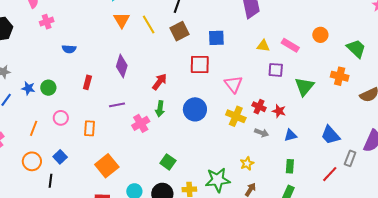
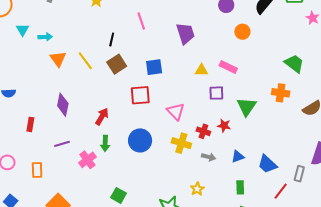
orange circle: (320, 35) -> (242, 32), moved
red star: (279, 111) -> (224, 126), moved
blue trapezoid: (330, 135) -> (267, 164), moved

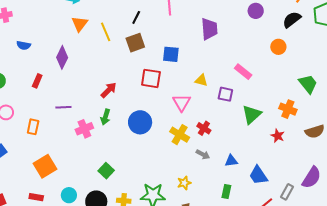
orange circle: (242, 32) -> (278, 47), moved
yellow triangle: (201, 70) -> (201, 80), moved
purple diamond: (63, 105) -> (62, 57), moved
red star: (224, 126) -> (278, 136), moved

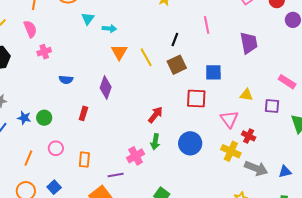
purple line: (63, 107) -> (116, 175), moved
red cross: (204, 128) -> (249, 136), moved
gray arrow: (203, 154) -> (256, 168), size x1.6

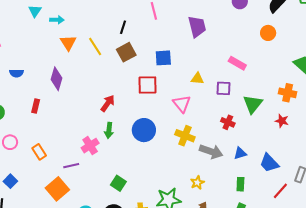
red cross: (249, 136) -> (228, 122), moved
orange rectangle: (84, 160) -> (39, 152), turned -35

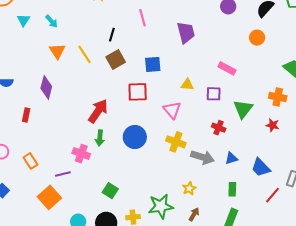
cyan arrow: (57, 20) -> (52, 21), moved, turned 48
red arrow: (108, 103) -> (98, 111), size x1.4
pink cross: (90, 146) -> (81, 154), turned -36

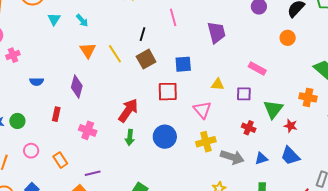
red star: (273, 125) -> (291, 126), moved
yellow cross: (176, 142) -> (206, 142), turned -36
pink cross: (81, 154) -> (88, 130), moved
blue trapezoid: (261, 167) -> (290, 156), moved

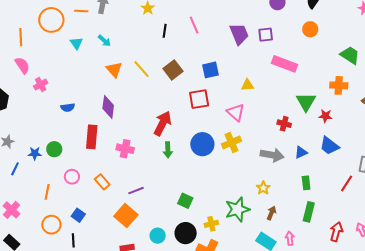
black line: (142, 34) -> (165, 31), moved
pink rectangle: (257, 69) -> (285, 64), size x1.4
purple square: (244, 94) -> (266, 35), moved
red rectangle: (56, 114) -> (92, 137), size x1.6
yellow cross: (206, 142) -> (232, 142), moved

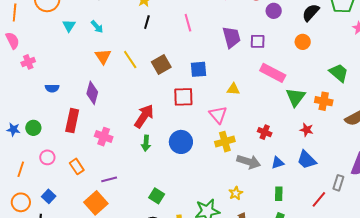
black line: (165, 31) -> (147, 22), moved
green triangle: (306, 102) -> (296, 97), moved
yellow cross: (232, 142) -> (225, 142), moved

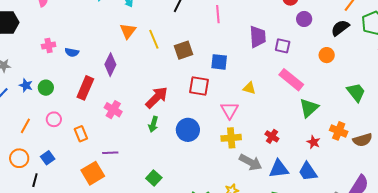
pink cross: (28, 62) -> (49, 45), moved
orange cross: (324, 101) -> (339, 131), moved
blue triangle: (278, 163) -> (279, 169), size x1.5

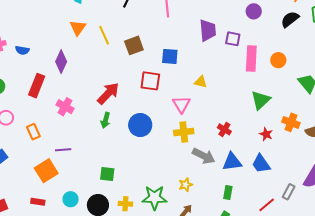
orange circle: (327, 55) -> (278, 60), moved
pink rectangle: (291, 80) -> (251, 58), moved, turned 55
green square: (154, 178) -> (107, 174), turned -35

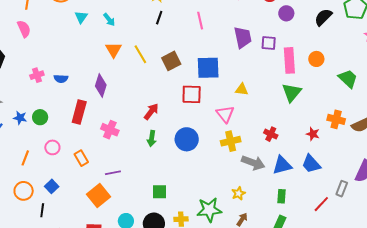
blue square: (170, 56) -> (208, 68), size x1.4
red arrow: (108, 93) -> (151, 112), size x0.7
green triangle: (261, 100) -> (292, 92), moved

